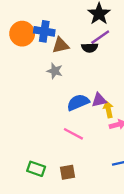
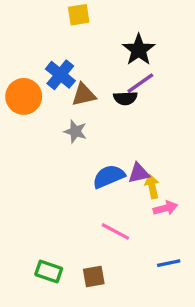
blue cross: (44, 31) -> (60, 75), turned 30
orange circle: (22, 34) -> (24, 96), moved
pink line: (73, 134) -> (115, 231), moved

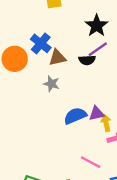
pink line: (115, 231) -> (91, 162), moved

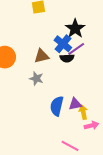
blue cross: (41, 43) -> (63, 44), moved
blue semicircle: (75, 116) -> (57, 106), turned -54

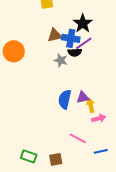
blue cross: (63, 44) -> (71, 38), turned -30
brown triangle: (41, 56) -> (55, 35), moved
gray star: (36, 78) -> (61, 60), moved

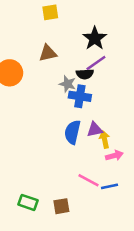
brown triangle: (55, 35) -> (48, 53), moved
blue cross: (71, 38) -> (80, 96), moved
blue line: (101, 151) -> (110, 186), moved

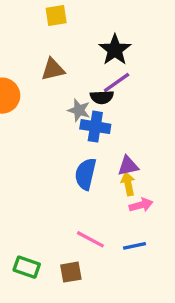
purple triangle: (95, 130) -> (128, 166), moved
pink line: (89, 180) -> (90, 239), moved

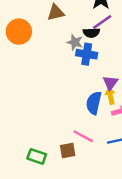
purple triangle: (128, 166) -> (110, 83), turned -42
blue semicircle: (86, 174) -> (94, 103), moved
brown square: (71, 272) -> (68, 150), moved

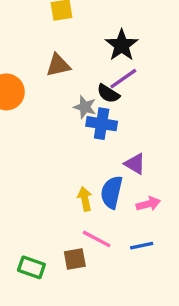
black semicircle: (91, 33) -> (108, 94), turned 35
purple triangle: (110, 83) -> (135, 164), turned -35
yellow arrow: (110, 96) -> (85, 199), moved

